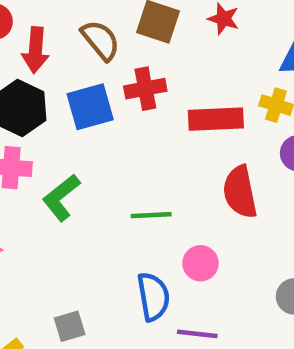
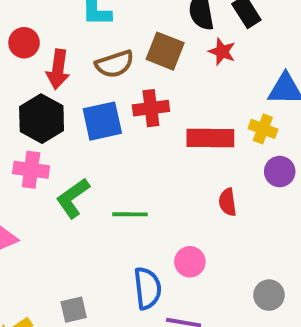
brown semicircle: (100, 40) -> (115, 64), turned 108
red semicircle: (240, 192) -> (228, 202), size x0.6
green line: (151, 215) -> (130, 214), moved

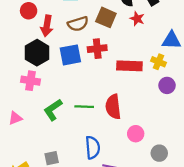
green L-shape: (73, 198) -> (53, 110), moved
red semicircle: (228, 202) -> (113, 107), moved, size x1.6
pink circle: (190, 262) -> (136, 134), moved

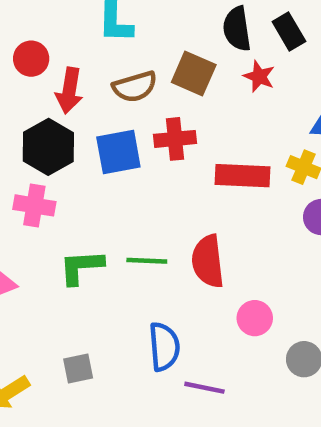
green L-shape: (53, 110) -> (81, 267), turned 30

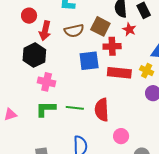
red cross: (175, 139) -> (112, 46), moved
blue square: (118, 152) -> (89, 61), moved
pink cross: (34, 205) -> (47, 82), moved

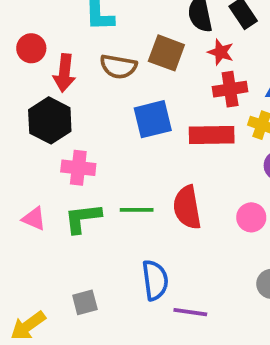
brown semicircle: (74, 31) -> (118, 67), turned 30
red cross: (112, 46) -> (230, 89), moved
pink triangle: (10, 115) -> (34, 219), moved, turned 48
pink circle: (121, 136) -> (251, 217), moved

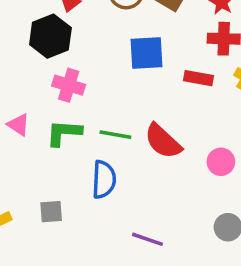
red rectangle: (212, 135) -> (198, 78), size x0.7
red semicircle: (187, 207) -> (163, 141), turned -48
blue semicircle: (155, 280) -> (104, 180), moved

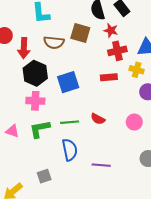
black hexagon: (50, 36) -> (35, 73), moved
blue square: (146, 53) -> (68, 82), moved
red semicircle: (163, 141) -> (98, 119), size x0.6
purple line: (147, 239) -> (101, 165), moved

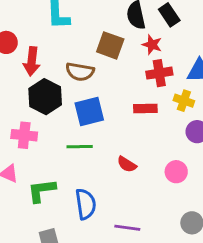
brown semicircle: (54, 42) -> (80, 72), moved
pink cross: (35, 101) -> (24, 135), moved
green line: (70, 122) -> (80, 147), moved
green L-shape: (40, 129) -> (42, 191), moved

